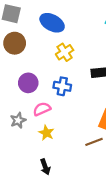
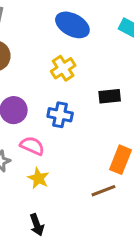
blue ellipse: (52, 23) -> (72, 25), moved
pink semicircle: (42, 109) -> (32, 146), turned 48

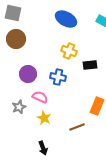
yellow cross: (63, 68) -> (69, 51), moved, turned -35
brown line: (103, 191) -> (77, 127), moved

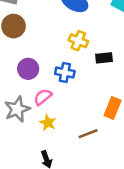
pink semicircle: (40, 97) -> (43, 97), turned -63
gray star: (19, 107) -> (17, 109), size x1.5

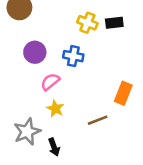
black rectangle: (104, 58) -> (114, 23), moved
gray star: (17, 109) -> (27, 132), moved

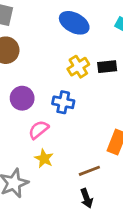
yellow cross: (87, 23) -> (78, 67), turned 36
black arrow: (54, 147) -> (87, 198), moved

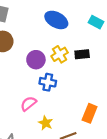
purple circle: (22, 98) -> (36, 60), moved
yellow star: (44, 158) -> (46, 123), moved

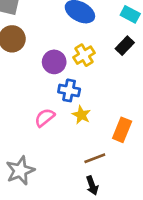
black rectangle: (82, 54) -> (125, 46), moved, turned -40
yellow star: (46, 123) -> (81, 115), moved

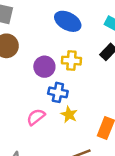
yellow cross: (84, 55) -> (71, 61), turned 36

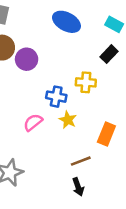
yellow cross: (71, 61) -> (86, 82), moved
purple circle: (44, 67) -> (27, 59), moved

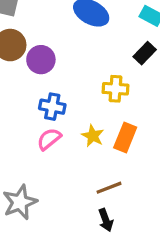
blue cross: (56, 97) -> (52, 107), moved
orange rectangle: (106, 134) -> (125, 137), moved

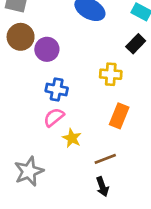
yellow star: (93, 136) -> (72, 138), moved

